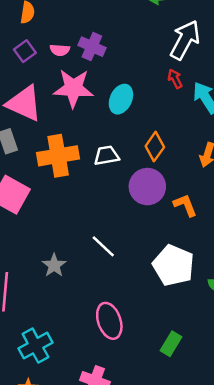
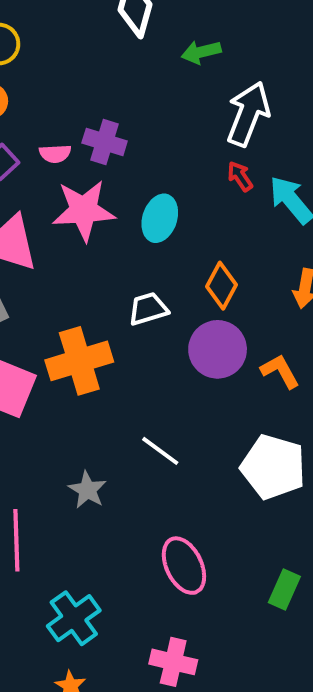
orange cross: (58, 156) -> (79, 361), moved

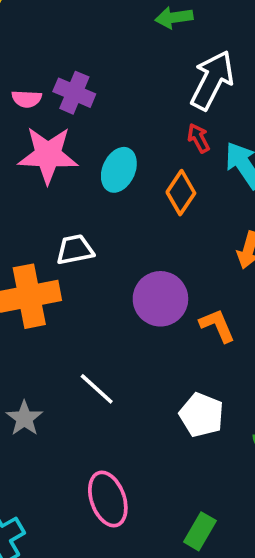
orange diamond: (221, 286) -> (181, 193), moved
white trapezoid: (148, 309) -> (75, 250), moved
white pentagon: (273, 467) -> (201, 415), size x0.7

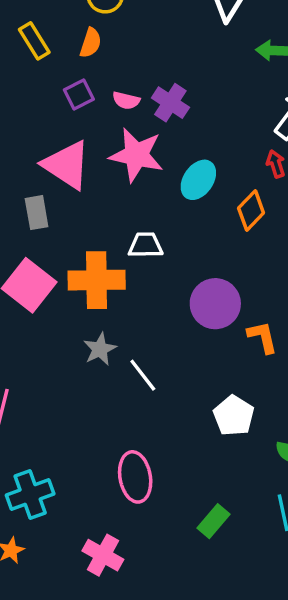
gray star: (24, 418) -> (100, 349), moved

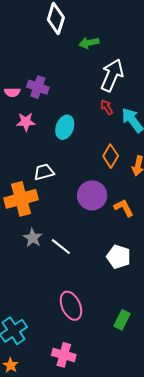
pink star: (136, 155) -> (26, 122), size x0.6
orange diamond: (251, 211) -> (111, 156), moved

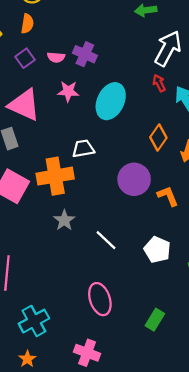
cyan ellipse: (65, 127) -> (111, 101), size x1.4
white line: (61, 247) -> (106, 240), moved

